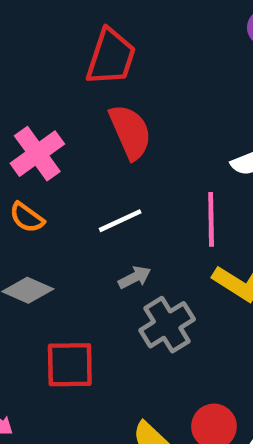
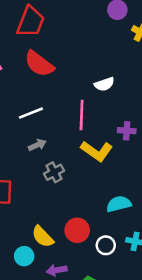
red semicircle: (130, 132) -> (39, 64), turned 148
gray cross: (167, 325) -> (54, 172), size x0.7

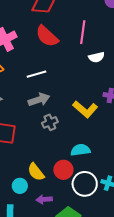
pink line: (82, 115) -> (83, 32), moved
gray arrow: (37, 145) -> (39, 100), size x1.5
cyan semicircle: (119, 204) -> (80, 150), moved
white circle: (106, 245) -> (85, 184), size x1.6

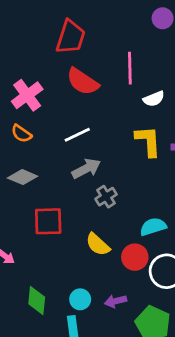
yellow L-shape: (85, 109) -> (148, 141), moved, turned -125
yellow semicircle: (36, 172) -> (98, 244), moved
cyan circle: (20, 186) -> (80, 299), moved

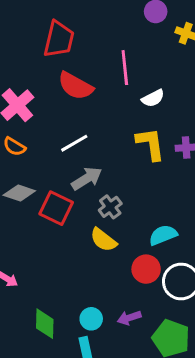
red square: (48, 221) -> (56, 208), moved, turned 32
yellow semicircle: (98, 244) -> (103, 240), moved

